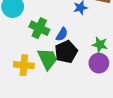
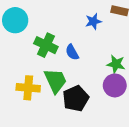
blue semicircle: (62, 34) -> (72, 52), turned 120
black pentagon: (66, 52) -> (76, 98), moved

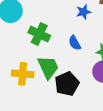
blue semicircle: (72, 52) -> (75, 43), moved

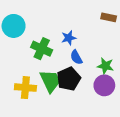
blue star: (83, 12) -> (69, 38), moved
black pentagon: (67, 84) -> (69, 79), moved

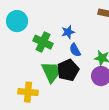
yellow cross: (25, 88) -> (28, 92), moved

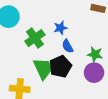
green cross: (43, 42) -> (35, 38), turned 30

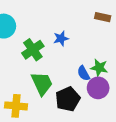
blue semicircle: (68, 46) -> (83, 73), moved
black pentagon: (60, 67) -> (68, 99), moved

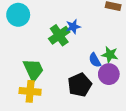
green cross: (33, 50) -> (59, 35), moved
green trapezoid: (42, 83) -> (33, 70), moved

